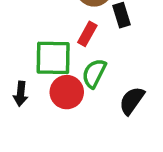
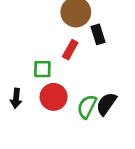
green square: (53, 58) -> (42, 69), size x0.6
green semicircle: (94, 73) -> (87, 107), moved

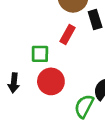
green semicircle: (87, 107) -> (84, 106), moved

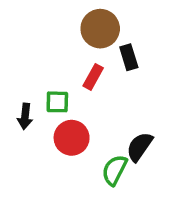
black arrow: (14, 83) -> (25, 116), moved

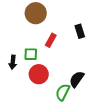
brown circle: (100, 29) -> (36, 13), moved
black rectangle: (129, 57) -> (80, 31), moved

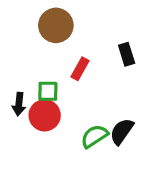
red circle: (39, 74) -> (45, 115), moved
green semicircle: (63, 92) -> (94, 136), moved, turned 30

